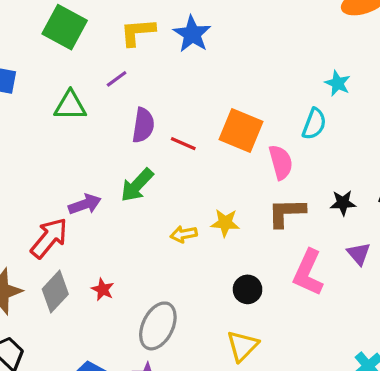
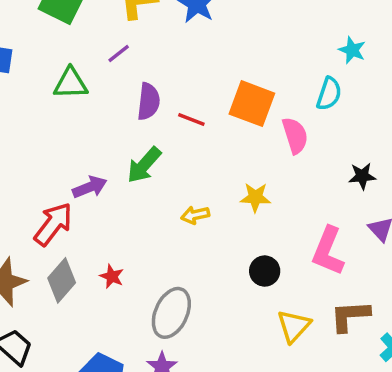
brown L-shape: (286, 213) -> (350, 316), moved
yellow star: (225, 223) -> (255, 197), moved
yellow triangle: (242, 346) -> (294, 326), moved

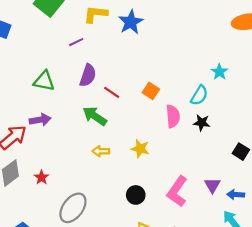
green triangle: (71, 83) -> (44, 81), moved
orange square: (252, 104) -> (151, 91), size x0.6
green arrow: (144, 165) -> (95, 116), moved, turned 70
black star: (362, 176) -> (202, 123), moved

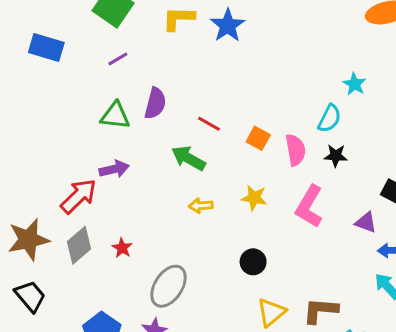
purple line: (76, 42) -> (118, 59), moved
purple semicircle: (88, 75) -> (155, 103), moved
orange square: (151, 91) -> (258, 138), moved
purple triangle: (212, 185) -> (366, 222), moved, turned -35
pink L-shape: (177, 191) -> (309, 206), moved

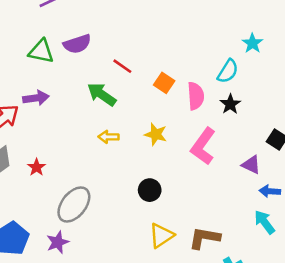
purple semicircle: (155, 103) -> (77, 44), turned 52
black star: (336, 156) -> (230, 104), turned 30

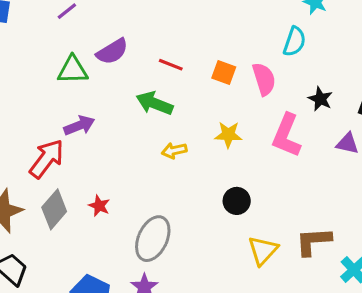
black star: (230, 104) -> (320, 99), moved

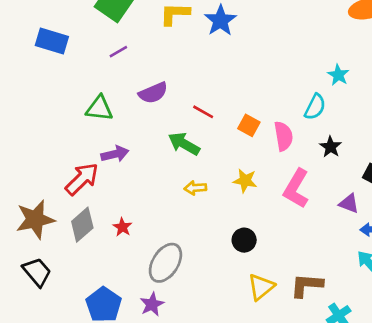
green triangle: (73, 70) -> (99, 108), moved
black star: (320, 99) -> (331, 147), moved

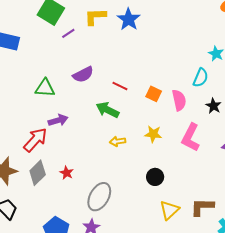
purple line: (118, 52) -> (68, 33), moved

